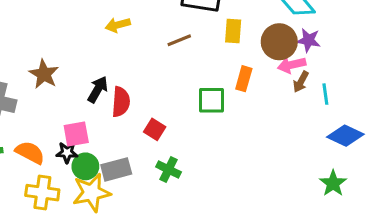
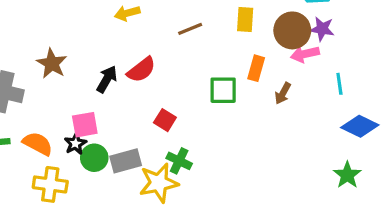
brown arrow: (301, 82) -> (283, 93), moved
red semicircle: (121, 102) -> (141, 70), moved, turned 48
black star: (67, 153) -> (75, 144), turned -30
yellow star: (92, 193) -> (159, 183), moved

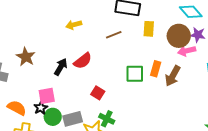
orange rectangle: (256, 68) -> (156, 69), moved
brown arrow: (283, 93) -> (173, 76), size x1.5

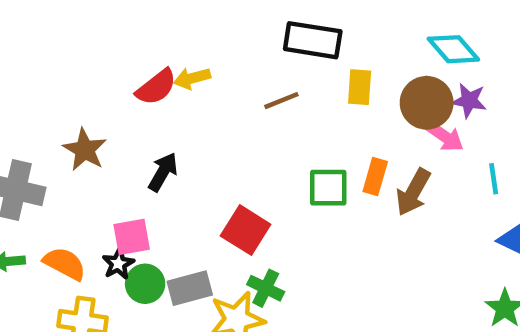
pink arrow: (187, 51) -> (444, 136), turned -132
red semicircle: (83, 61) -> (156, 87), moved
red square: (98, 93) -> (246, 230), size x1.5

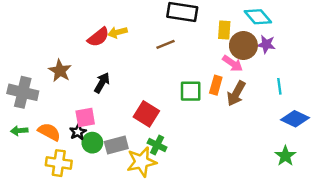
yellow rectangle: (360, 87) -> (224, 30), moved
pink arrow: (444, 136) -> (233, 64), moved

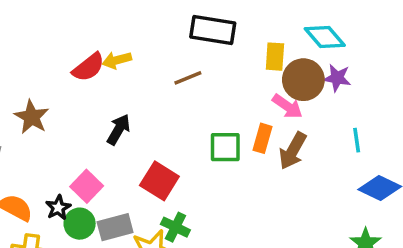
black arrow: (102, 83) -> (119, 129), moved
pink square: (85, 117) -> (87, 186), moved, turned -36

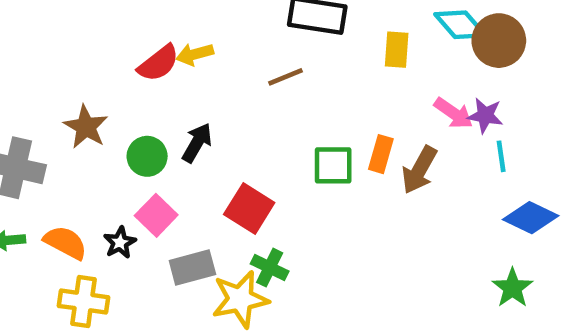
purple star: (337, 78) -> (485, 115), moved
brown circle: (303, 80) -> (499, 41), moved
pink arrow: (287, 106) -> (453, 113), moved
green circle: (80, 224) -> (147, 156), moved

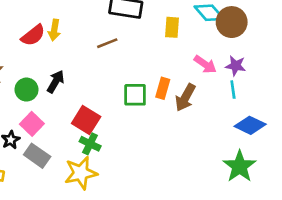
yellow arrow: (195, 54) -> (54, 30), turned -66
purple star: (485, 115) -> (236, 66), moved
gray rectangle: (192, 268) -> (37, 156), moved, turned 50
green cross: (270, 268) -> (90, 144), moved
green star: (512, 288) -> (240, 166), size x1.4

